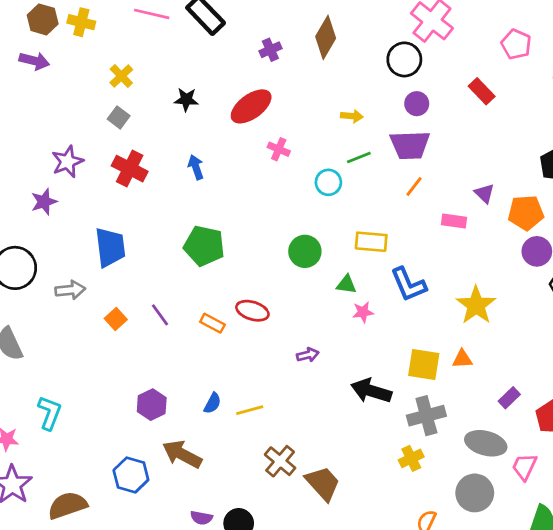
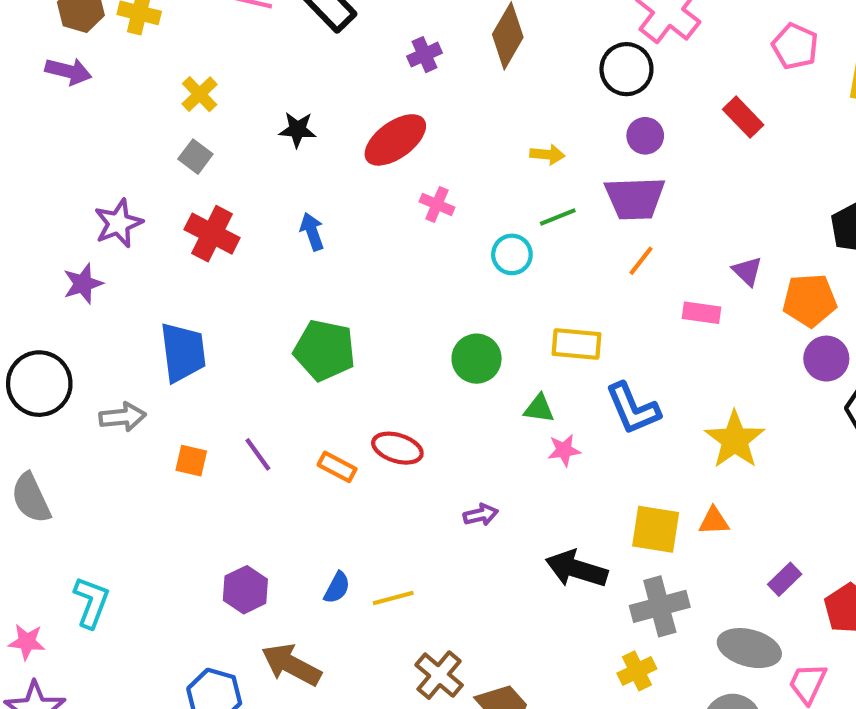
orange square: (116, 319) -> (191, 461), turned -35

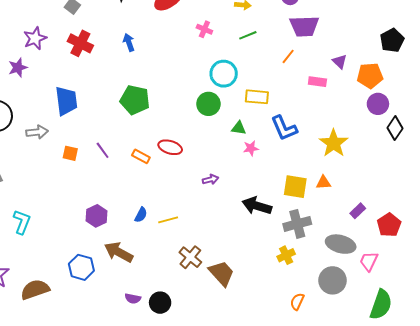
purple trapezoid: (635, 198) -> (304, 26), moved
pink cross: (437, 204) -> (204, 29), moved
cyan circle: (512, 254) -> (224, 74), moved, size x1.4

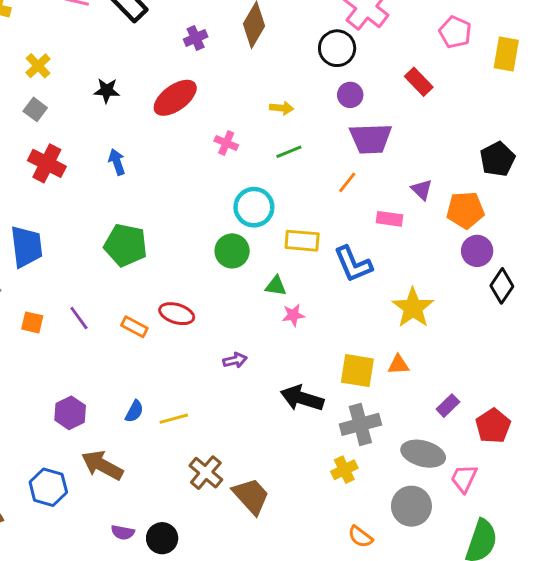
blue L-shape: (284, 128) -> (353, 264), moved
orange semicircle: (297, 302) -> (360, 537), turned -78

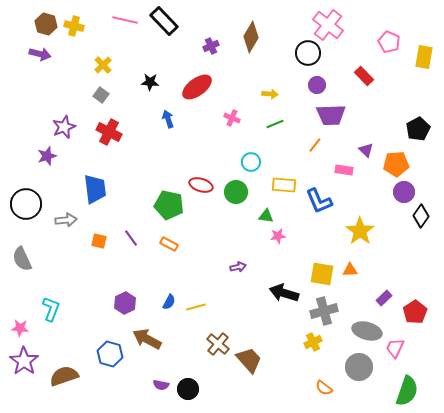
blue arrow: (117, 162) -> (168, 119), moved
cyan circle: (254, 207) -> (251, 162), size x0.7
green pentagon: (126, 245) -> (169, 205), moved
red ellipse: (177, 314) -> (201, 185), moved

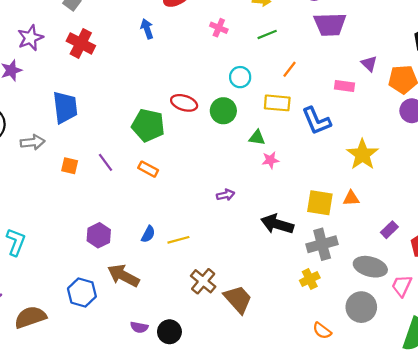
orange line: (315, 145) -> (290, 69), moved

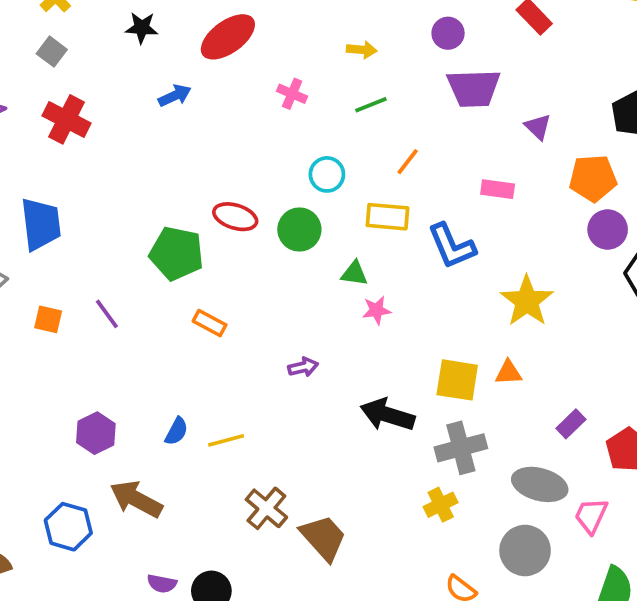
blue arrow: (147, 29) -> (175, 96), turned 84
purple triangle: (369, 64) -> (538, 127), moved
orange rectangle: (148, 169) -> (210, 323), moved

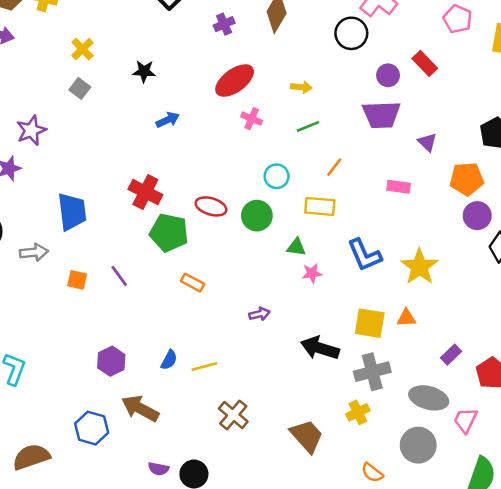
purple circle: (448, 33) -> (388, 75), moved
red ellipse: (228, 37) -> (235, 81), moved
red cross: (66, 119) -> (145, 192), moved
blue L-shape: (452, 246) -> (364, 255), moved
brown trapezoid: (323, 538) -> (307, 436), moved

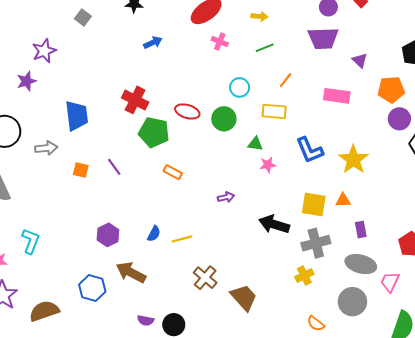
pink rectangle: (399, 187) -> (337, 96), size x1.4
purple rectangle: (451, 355) -> (361, 230), moved, turned -56
brown trapezoid: (307, 436) -> (244, 297), moved

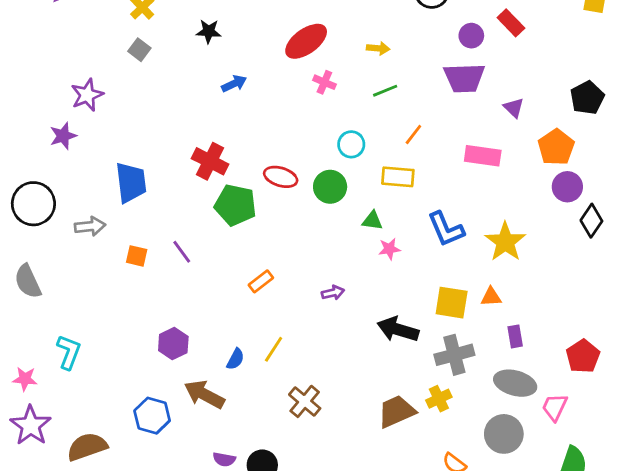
orange pentagon: (391, 90) -> (556, 147), turned -30
orange rectangle: (173, 172) -> (261, 281), moved, turned -66
blue semicircle: (154, 234) -> (235, 359), moved
yellow line: (182, 239) -> (274, 349), turned -42
brown trapezoid: (244, 297) -> (396, 411), moved, turned -72

